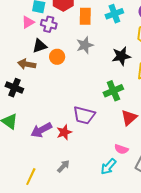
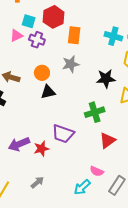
cyan cross: (114, 14) -> (113, 36), moved, turned 30
black triangle: (40, 46) -> (48, 92), moved

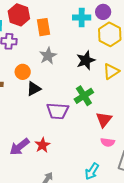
purple trapezoid: (63, 134) -> (58, 111), moved
pink semicircle: (97, 171) -> (108, 142), moved

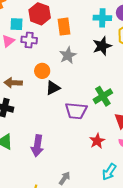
black star: (86, 60) -> (102, 46), moved
red star: (42, 145) -> (97, 141), moved
purple arrow: (20, 147) -> (37, 146), turned -45

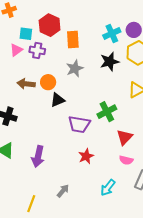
cyan cross: (102, 18) -> (112, 33), turned -30
brown arrow: (13, 83) -> (26, 84), moved
red star: (97, 141) -> (86, 156), moved

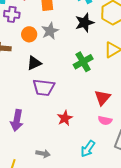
orange circle: (48, 82) -> (29, 34), moved
green cross: (107, 112) -> (83, 62), moved
purple trapezoid: (79, 124) -> (44, 87), moved
gray arrow: (63, 191) -> (43, 154), turned 64

